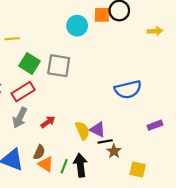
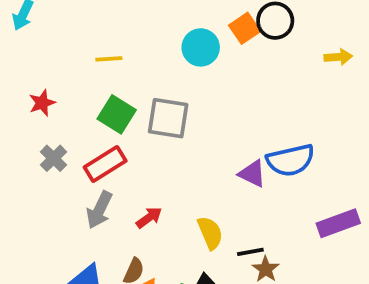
orange square: (102, 15) -> (245, 28), turned -35
yellow line: (12, 39) -> (109, 59), moved
purple rectangle: (155, 125) -> (338, 223), size x1.5
purple triangle: (98, 130) -> (252, 174), moved

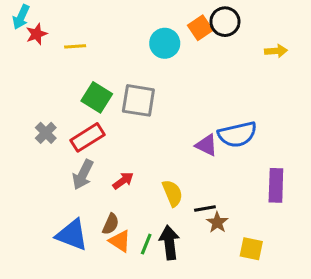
yellow line: (109, 59) -> (75, 46), moved
red star: (42, 103) -> (37, 34), moved
purple rectangle: (338, 223) -> (276, 185), turned -68

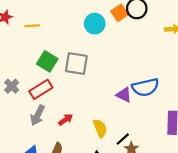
black line: (205, 209) -> (123, 139), turned -32

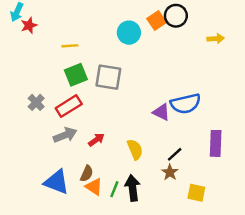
yellow line: (32, 26) -> (70, 46), moved
green square: (47, 61) -> (76, 75), turned 36
gray arrow: (38, 115) -> (65, 135), turned -138
black line: (123, 139) -> (175, 154), moved

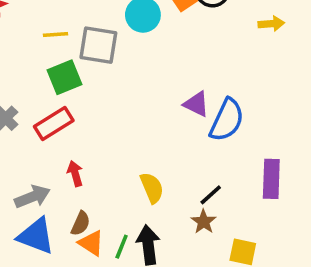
gray square: (108, 77) -> (98, 45), moved
blue semicircle: (186, 104) -> (227, 120), turned -52
purple triangle: (161, 112) -> (196, 104), moved
gray arrow: (65, 135) -> (32, 197), moved
red arrow: (96, 140) -> (75, 173), moved, turned -70

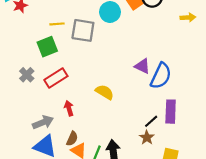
green square: (64, 77) -> (47, 47), moved
purple rectangle: (271, 179) -> (171, 112), moved
yellow semicircle: (152, 188) -> (105, 92), moved, turned -36

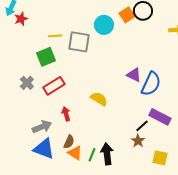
purple rectangle: (171, 112) -> (160, 117), turned -65

